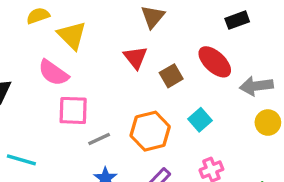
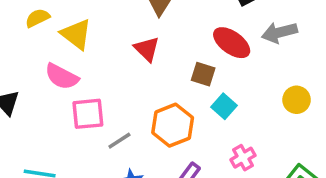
brown square: (171, 76) -> (203, 74), moved, turned -35
gray arrow: (256, 86) -> (279, 32), moved

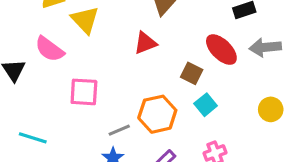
red triangle: (147, 49) -> (145, 43), turned 45
pink semicircle: (62, 77) -> (49, 49), moved
gray line: (119, 141) -> (119, 130), moved

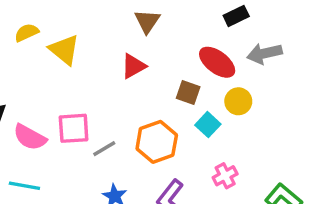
pink semicircle: (49, 49) -> (30, 137), moved
yellow circle: (271, 109) -> (238, 101), moved
gray line: (119, 130) -> (104, 149), moved

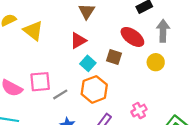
gray arrow: (264, 53) -> (163, 31), turned 105
yellow circle: (238, 101) -> (156, 62), moved
cyan square: (208, 125) -> (88, 63), moved

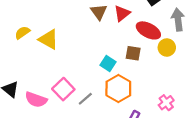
red triangle: (78, 41) -> (122, 13), moved
yellow circle: (156, 62) -> (167, 48), moved
pink square: (40, 82) -> (63, 89), turned -30

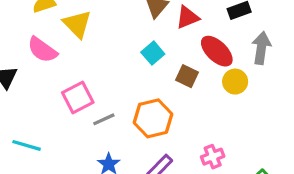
cyan square: (108, 63) -> (153, 53), moved
pink semicircle: (36, 100) -> (42, 50), moved

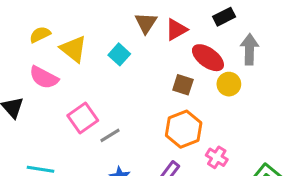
cyan square: (153, 53) -> (119, 54), moved
orange hexagon: (153, 118) -> (184, 129), moved
pink cross: (213, 157) -> (217, 157), turned -30

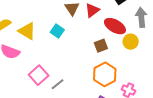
brown square: (183, 85) -> (101, 46), turned -32

